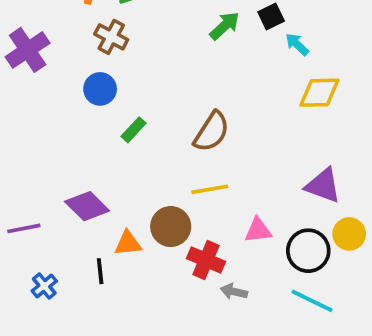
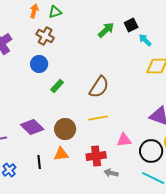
brown circle: (171, 227) -> (65, 129), moved
orange triangle: (128, 243) -> (61, 154), moved
red cross: (206, 260) -> (96, 156), turned -30

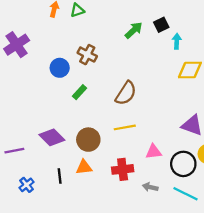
brown cross: (45, 36) -> (87, 55), moved
cyan arrow: (145, 40) -> (177, 41), turned 48
gray arrow: (111, 173) -> (150, 187), moved

